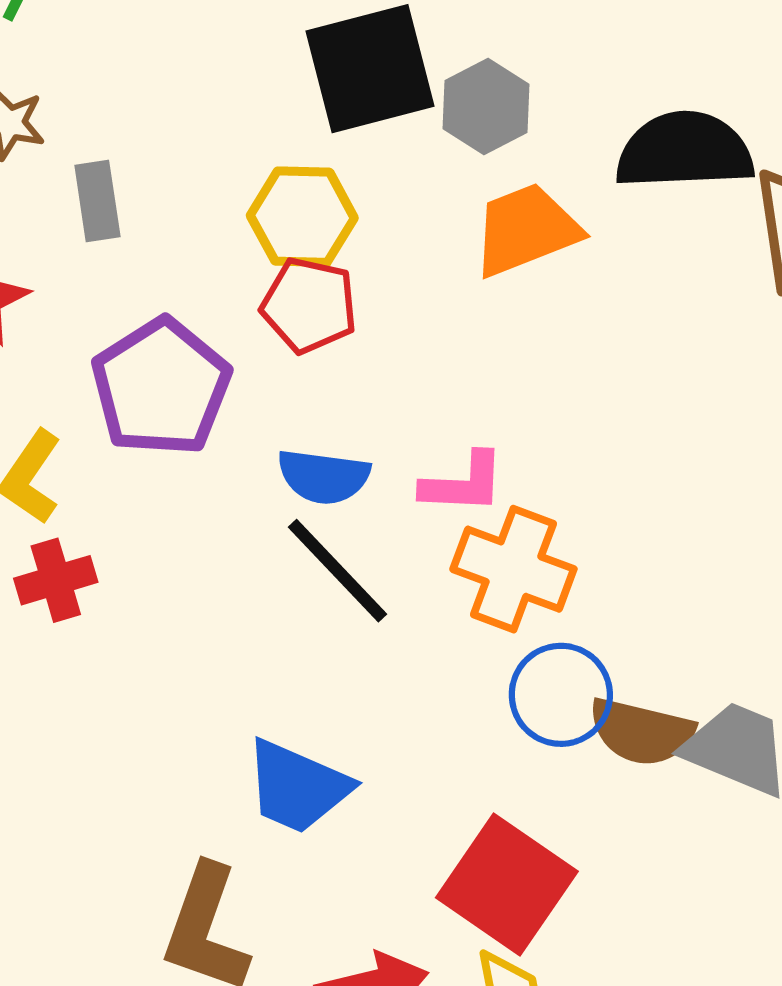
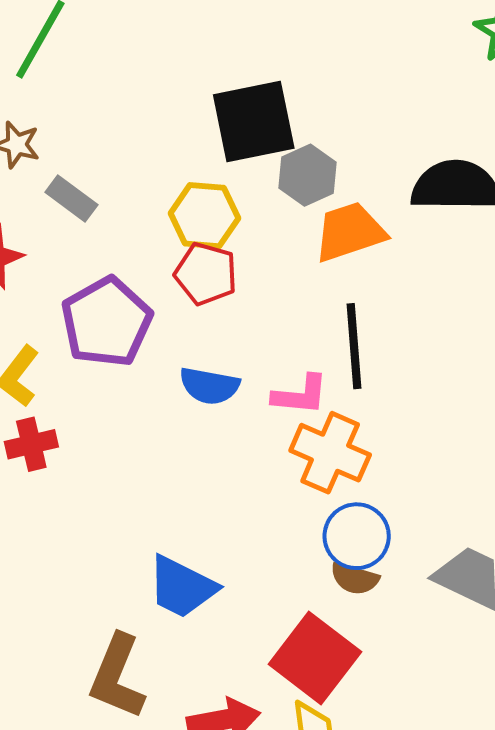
gray hexagon: (486, 107) -> (308, 175), moved
gray rectangle: (97, 201) -> (71, 199), turned -48
black line: (338, 571) -> (354, 346), moved, turned 36
brown semicircle: (641, 732) -> (355, 578), moved, size x0.7

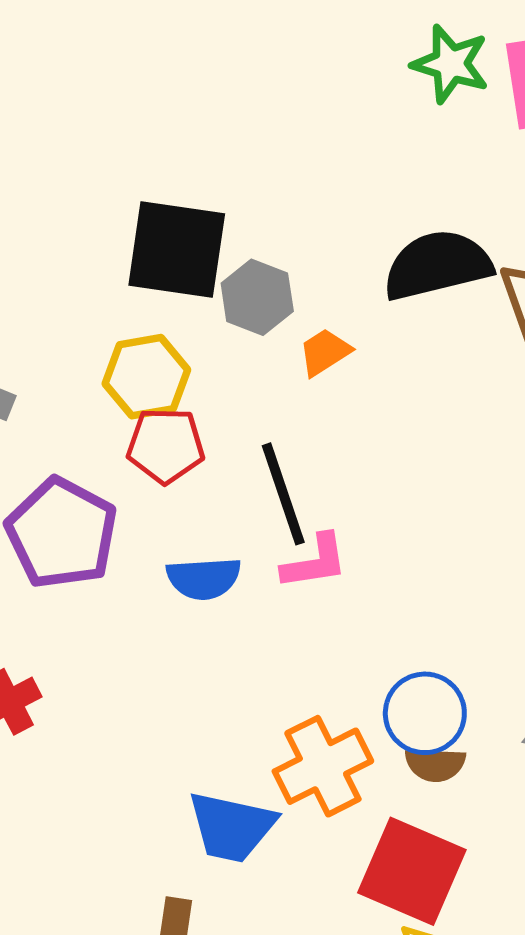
black square: (254, 122) -> (177, 249), turned 34
orange trapezoid: (350, 232) -> (325, 352), size x0.6
black line: (354, 346) -> (283, 494), moved
orange cross: (330, 453) -> (323, 766), moved, turned -36

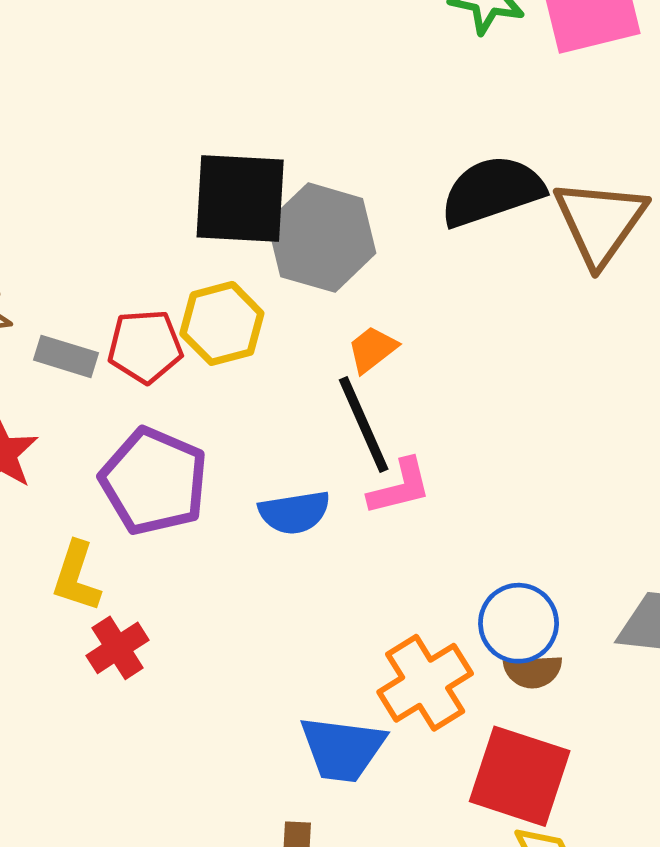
gray hexagon: (257, 297) -> (322, 238), size x1.5
orange trapezoid: (325, 352) -> (372, 349), moved
red pentagon: (166, 446) -> (145, 346), moved

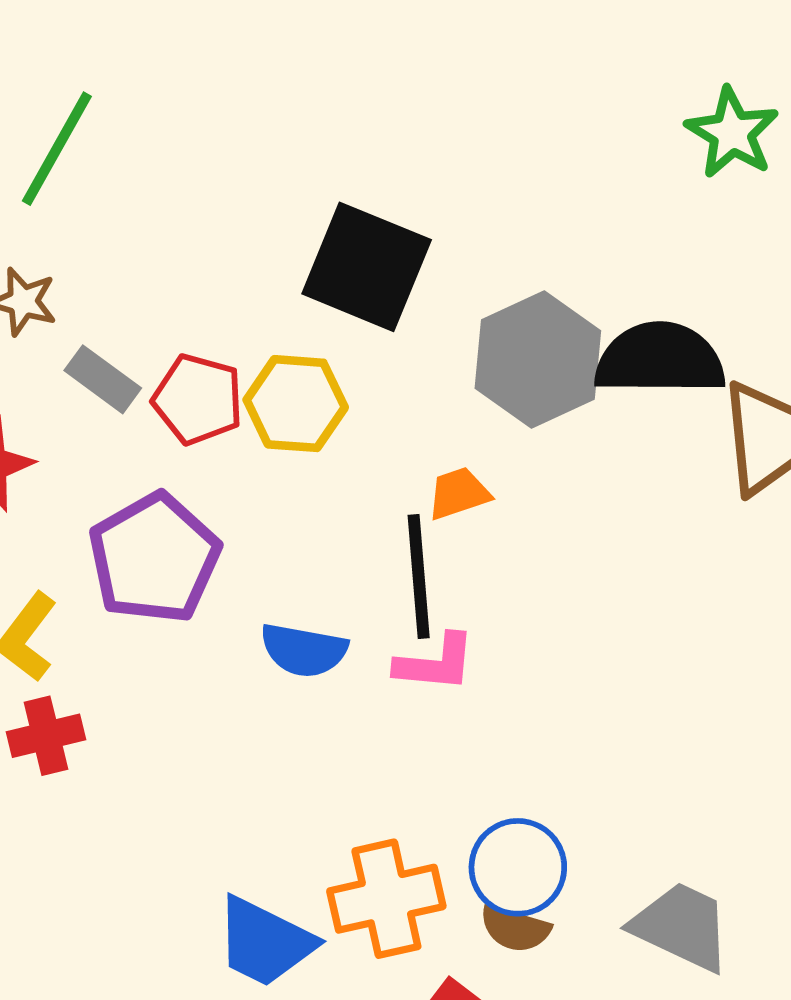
gray hexagon: (322, 238) -> (538, 360), moved

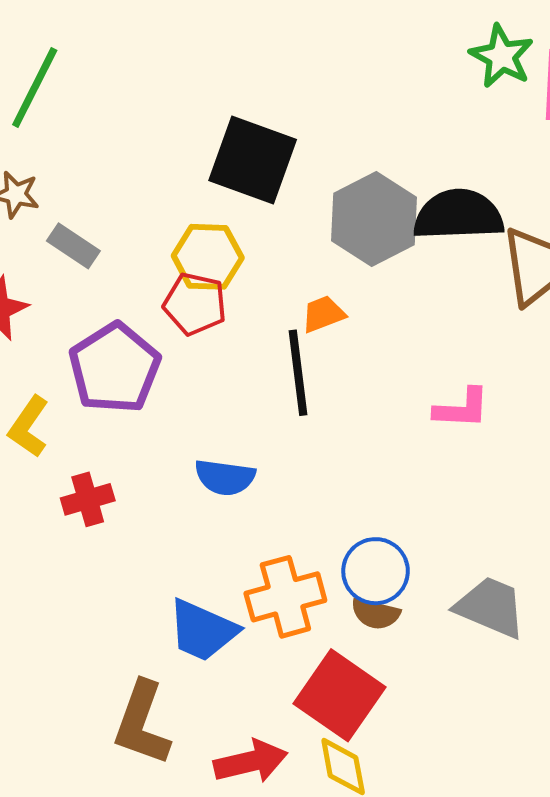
red pentagon: (198, 399) -> (195, 304), moved
blue semicircle: (304, 650) -> (225, 477), moved
pink L-shape: (435, 663) -> (462, 408), moved
red cross: (46, 736) -> (88, 499), moved

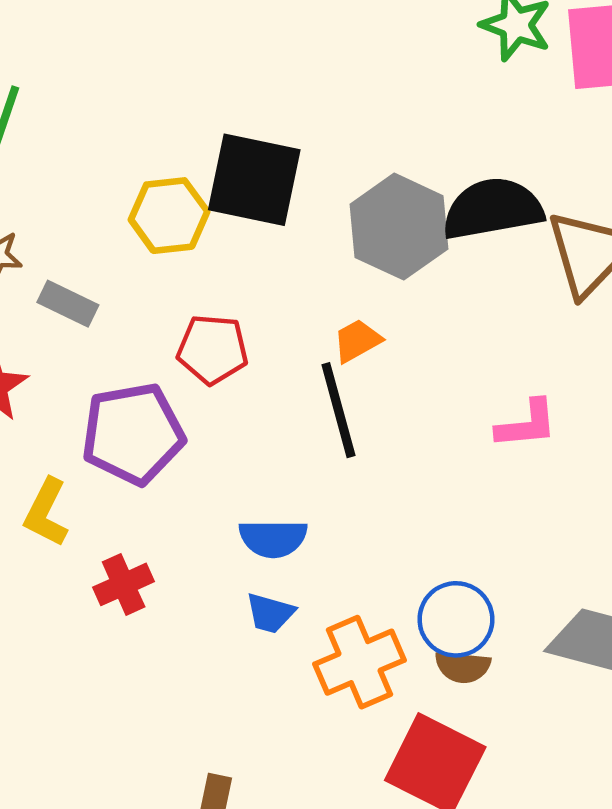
yellow hexagon: (208, 257) -> (169, 216), moved
purple pentagon: (115, 368) -> (133, 434), turned 30
blue trapezoid: (203, 630) -> (270, 613), moved, size x0.6

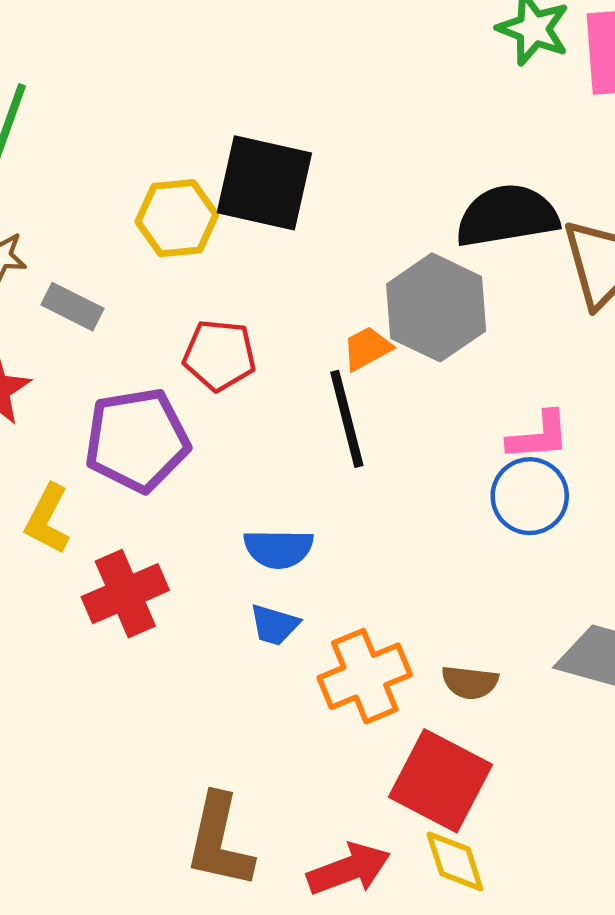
gray hexagon: (399, 227) -> (436, 307), moved
red cross: (124, 584) -> (125, 594), size x1.4
blue circle: (456, 619) -> (530, 496), moved

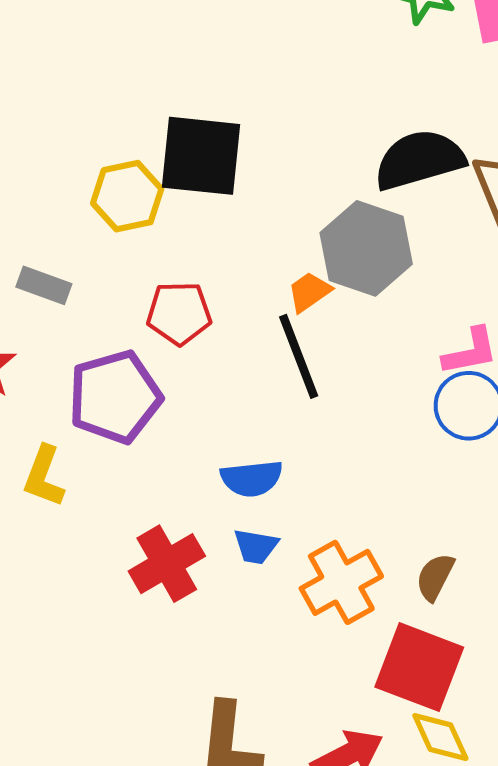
red cross: (125, 594) -> (167, 564), moved
brown semicircle: (470, 682) -> (435, 577), turned 117

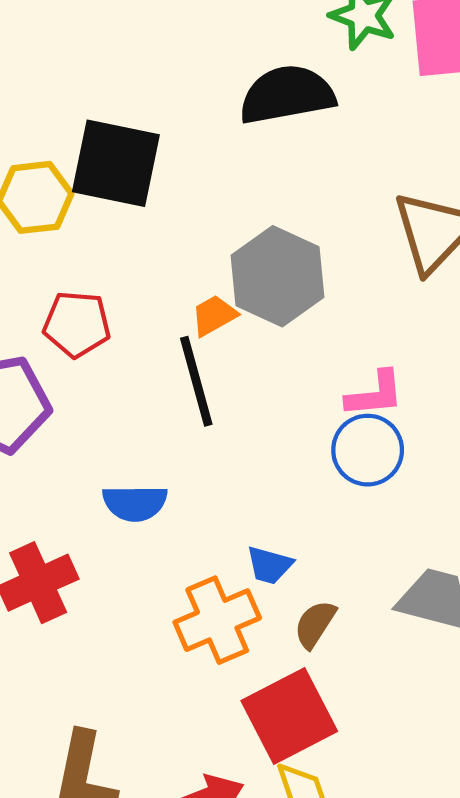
black semicircle: (419, 160) -> (287, 95), moved
blue trapezoid: (256, 546) -> (270, 565), moved
red square: (419, 667) -> (289, 716), turned 36

